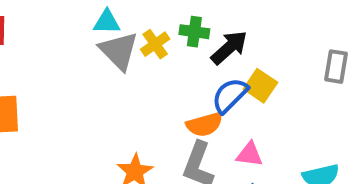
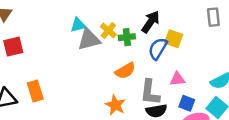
green cross: (194, 32) -> (127, 37), moved
gray triangle: (119, 51) -> (89, 39), turned -45
orange semicircle: (205, 124) -> (125, 71), moved

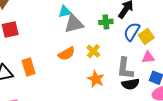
yellow cross: (108, 31) -> (93, 51), moved
yellow square: (174, 39) -> (146, 36), moved, turned 35
orange semicircle: (125, 71) -> (67, 54), moved

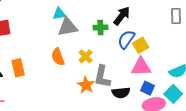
orange semicircle: (67, 54) -> (58, 57), turned 96
pink triangle: (148, 57) -> (141, 67), size x1.5
gray L-shape: (125, 68) -> (102, 77), moved

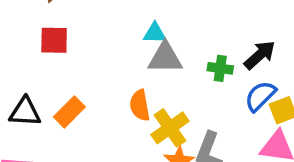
yellow cross: (86, 56) -> (170, 128), moved, size x1.5
orange rectangle: (18, 68) -> (69, 112), turned 48

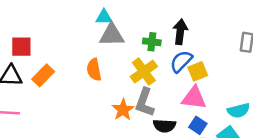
red square: (54, 40) -> (21, 47), moved
black arrow: (260, 55) -> (180, 32), turned -40
yellow cross: (170, 128) -> (144, 72), moved

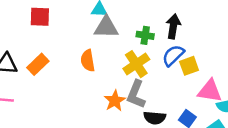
red square: (21, 47) -> (40, 17), moved
pink triangle: (194, 98) -> (210, 91), moved

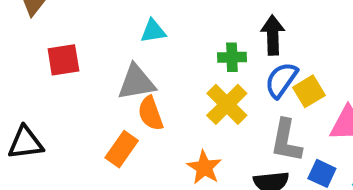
gray triangle: (106, 27) -> (136, 82), moved
orange rectangle: (38, 64) -> (122, 149), moved
gray L-shape: (136, 94) -> (286, 141), moved

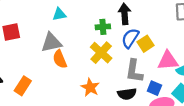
orange rectangle: (122, 149) -> (23, 86), moved

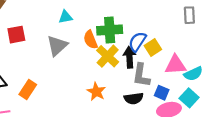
black arrow: (125, 14) -> (129, 57), moved
green cross: (103, 27) -> (110, 30), size x1.6
gray triangle: (51, 43) -> (57, 46), turned -30
orange semicircle: (60, 59) -> (91, 40), moved

